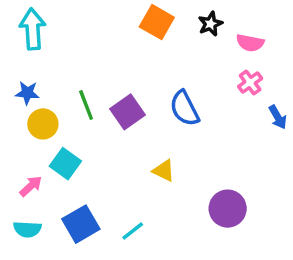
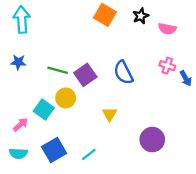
pink cross: (250, 83) -> (167, 66), moved, turned -35
green line: (86, 105) -> (58, 70), turned -54
yellow circle: (43, 124) -> (66, 98), moved
yellow triangle: (164, 171) -> (110, 114), turned 35

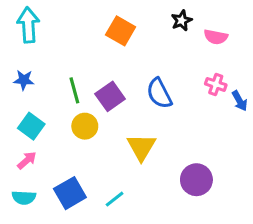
orange square: (105, 15) -> (121, 31), moved
green line: (58, 70) -> (74, 90), turned 60
cyan square: (44, 110) -> (31, 126), moved
yellow triangle: (110, 114) -> (141, 147), size x1.5

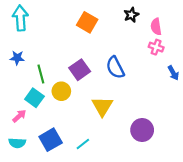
pink semicircle: (216, 37) -> (156, 27), turned 70
pink cross: (216, 84) -> (156, 47), moved
green line: (74, 90) -> (41, 74), moved
cyan square: (31, 126) -> (34, 98), moved

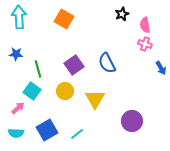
orange square: (87, 22) -> (64, 19), moved
yellow circle: (61, 91) -> (65, 91), moved

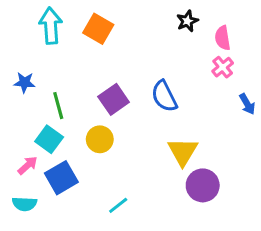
cyan arrow: (19, 17) -> (51, 26), moved
pink cross: (145, 44) -> (223, 67), turned 32
yellow triangle: (95, 99) -> (183, 152), moved
blue square: (47, 130) -> (61, 178), moved

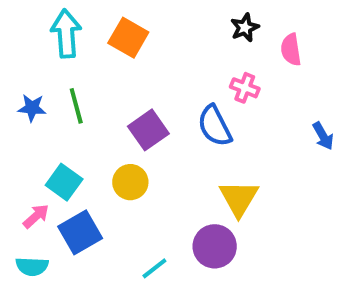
pink cross: (223, 67) -> (245, 88), moved, turned -30
green line: (58, 106) -> (76, 106), moved
purple circle: (203, 185) -> (215, 246), moved

